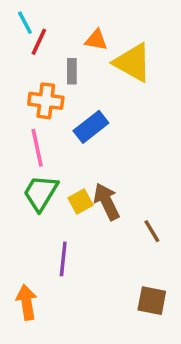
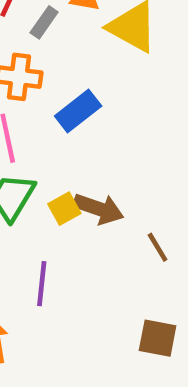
gray rectangle: (72, 71) -> (44, 22), moved, turned 35
brown arrow: (107, 202) -> (99, 209), turned 135

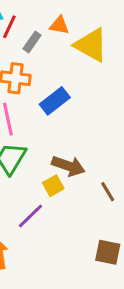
yellow square: (64, 209) -> (53, 186), moved
purple line: (42, 284) -> (31, 216), turned 40

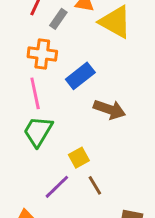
brown arrow: (68, 166) -> (109, 109), moved
brown line: (108, 192) -> (95, 185), moved

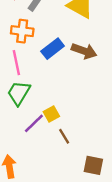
brown arrow: (109, 109) -> (84, 51), moved
purple line: (57, 187) -> (34, 123), moved

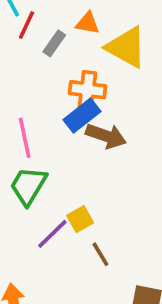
orange cross: (22, 31) -> (87, 90), moved
brown arrow: (84, 51) -> (106, 136), moved

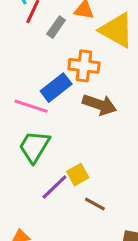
blue rectangle: (82, 116) -> (56, 88), moved
pink line: (25, 138) -> (31, 106), turned -60
brown line: (100, 254) -> (95, 204), turned -30

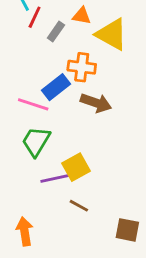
yellow square: (78, 175) -> (76, 167), size x1.4
purple line: (54, 187) -> (55, 179), turned 32
brown line: (95, 204) -> (79, 206), moved

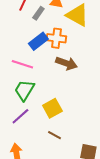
blue rectangle: (56, 87) -> (38, 41), moved
purple line: (55, 179) -> (20, 116), moved, turned -30

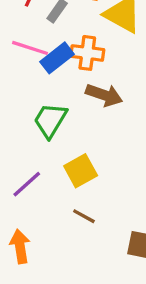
pink line: (22, 64) -> (30, 48), moved
green trapezoid: (24, 90) -> (50, 120), moved

